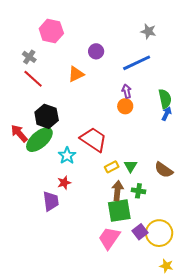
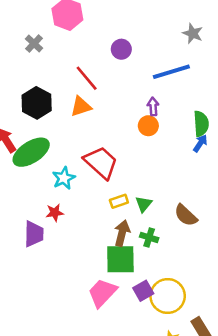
orange triangle: (76, 74) -> (81, 106), moved
red line: (33, 79) -> (87, 78), moved
black hexagon: (47, 116) -> (37, 103), moved

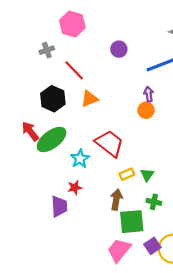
gray cross: (34, 43) -> (47, 50), turned 32
red line: (87, 78) -> (74, 70), moved
brown arrow: (122, 233) -> (116, 200), moved

